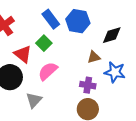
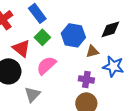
blue rectangle: (51, 19) -> (37, 13), moved
blue hexagon: (78, 21) -> (73, 35), moved

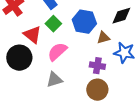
gray triangle: (32, 94) -> (54, 80), moved, turned 30

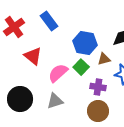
green square: (53, 24) -> (81, 67), moved
black circle: (19, 58) -> (20, 99), moved

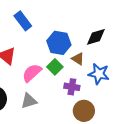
brown triangle: (104, 59) -> (78, 59), turned 48
brown circle: (98, 111) -> (84, 111), moved

